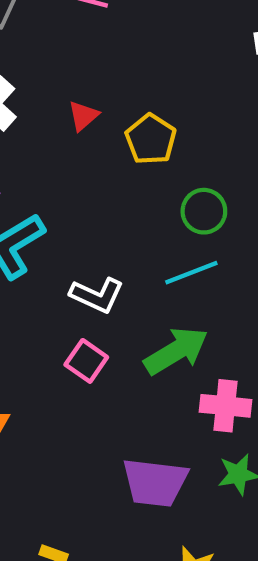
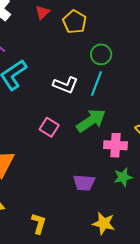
cyan line: (191, 273) -> (96, 83), turned -45
white L-shape: (97, 295) -> (66, 85), moved
purple trapezoid: (155, 482) -> (84, 183), size x0.7

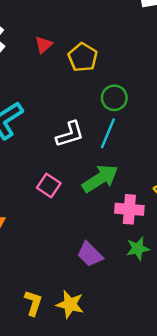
white L-shape: (66, 85) -> (70, 134), turned -40
purple trapezoid: (84, 183) -> (90, 254), turned 40
yellow star: (104, 223) -> (70, 304), moved

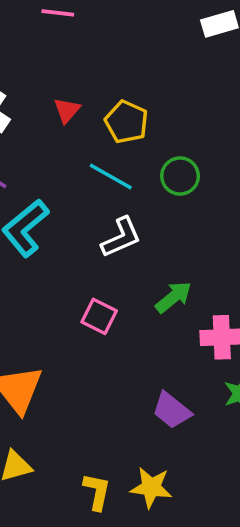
cyan line: (108, 133) -> (111, 176), moved, turned -76
green arrow: (100, 179) -> (174, 297), size x0.7

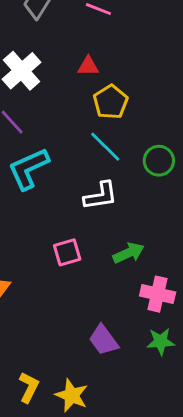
red triangle: (67, 110) -> (88, 66), moved, turned 35
yellow pentagon: (127, 122) -> (111, 102), moved
pink square: (99, 316) -> (67, 252), turned 32

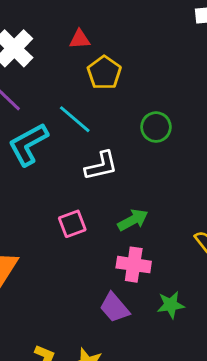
cyan line: (105, 147) -> (75, 119), moved
pink cross: (158, 294) -> (134, 265), moved

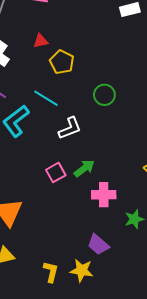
green arrow: (133, 220) -> (84, 168), moved
purple trapezoid: (114, 308) -> (98, 245), moved

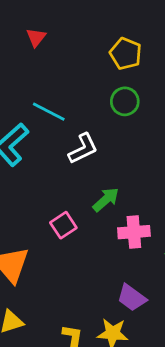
red triangle: (41, 41) -> (36, 37), turned -35
yellow pentagon: (62, 62) -> (126, 54), moved
pink square: (56, 173) -> (63, 225), moved

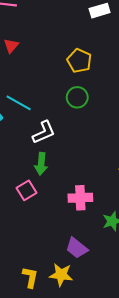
green arrow: (106, 200) -> (41, 164), moved, turned 135

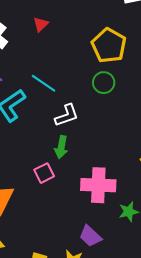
yellow pentagon: (79, 61) -> (109, 45), size x1.4
pink cross: (80, 198) -> (98, 185), size x1.4

